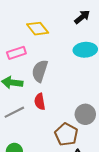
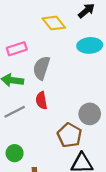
yellow diamond: (38, 29) -> (54, 23), moved

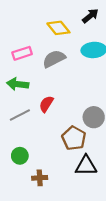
gray semicircle: (41, 68) -> (54, 59), moved, turned 45
red semicircle: (41, 100) -> (46, 104), turned 42

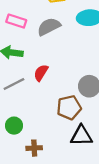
pink rectangle: (22, 53) -> (16, 21), turned 36
brown pentagon: (74, 138) -> (69, 108), turned 30

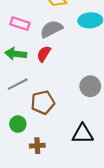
red semicircle: (41, 73) -> (44, 54), moved
brown pentagon: (69, 108) -> (43, 102), moved

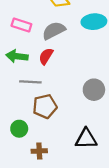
gray line: (18, 84) -> (30, 82), moved, turned 30

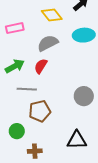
pink rectangle: (21, 25) -> (15, 28), moved, turned -30
green arrow: (17, 56) -> (15, 66), turned 144

